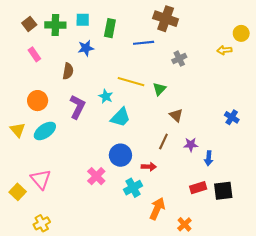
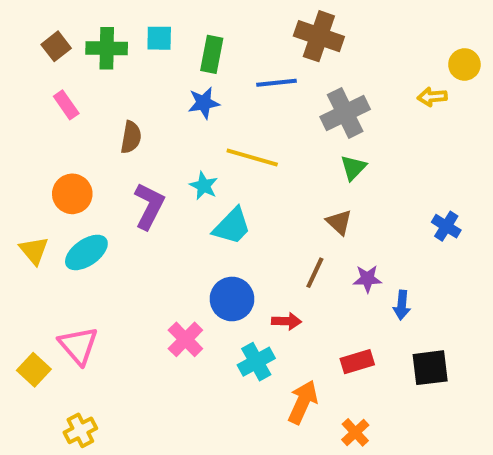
blue star: (86, 48) -> (204, 103), moved
gray cross: (179, 59) -> (345, 113), size x1.6
green triangle: (159, 89) -> (353, 168), moved
red rectangle: (198, 188) -> (357, 362), moved

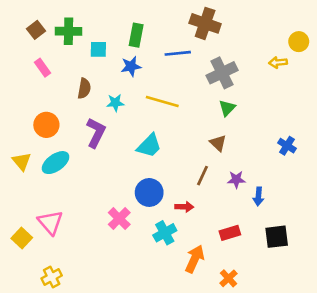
cyan square: (159, 38) -> (98, 49), moved
cyan star: (204, 186) -> (115, 103), moved, turned -30

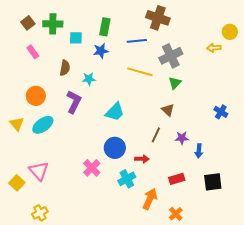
yellow line: (162, 101) -> (140, 72), moved

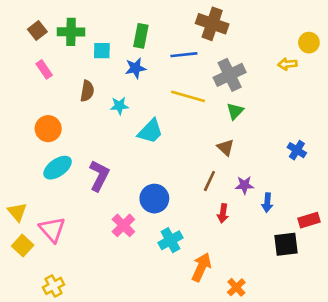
purple L-shape: (74, 102) -> (99, 176), moved
cyan trapezoid: (115, 112) -> (150, 131), moved
yellow triangle: (17, 124) -> (17, 212), moved
red arrow: (142, 159) -> (223, 213), moved, turned 96
red rectangle: (177, 179) -> (309, 220), moved

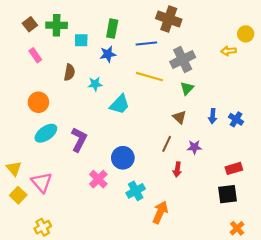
blue arrow: (267, 203) -> (213, 116), moved
red rectangle: (309, 220) -> (234, 168), moved
orange cross: (236, 287) -> (237, 228), moved

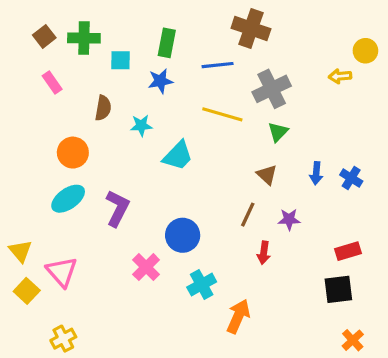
orange circle: (38, 102) -> (73, 153), moved

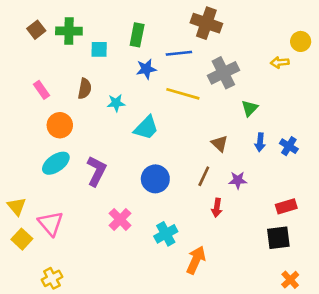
blue star: (160, 81) -> (146, 69), moved
pink rectangle: (52, 83) -> (41, 90), moved
green triangle: (278, 132) -> (250, 108), moved
blue circle: (183, 235) -> (155, 179), moved

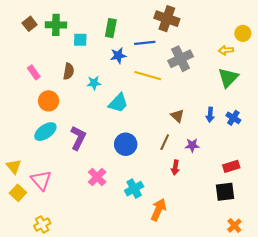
green triangle: (250, 108) -> (228, 78), moved, size x1.5

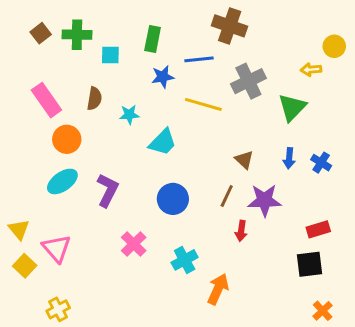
pink rectangle: (34, 72) -> (46, 100), size x1.6
green triangle: (228, 78) -> (292, 107), moved
purple star: (192, 145) -> (264, 200), size x1.6

